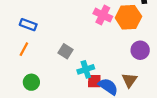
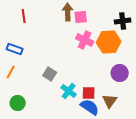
cyan cross: (86, 69) -> (69, 91), turned -35
red square: (94, 81) -> (89, 93), moved

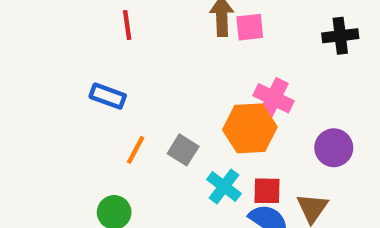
pink cross: (85, 40) -> (273, 98), moved
orange hexagon: (109, 42) -> (250, 128), moved
orange line: (11, 72) -> (136, 150), moved

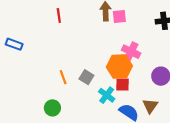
blue rectangle: (108, 96) -> (14, 44), moved
orange line: (136, 150) -> (63, 77), turned -48
red square: (267, 191) -> (123, 85), moved

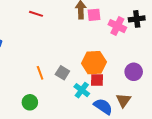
red line: (59, 16) -> (36, 14), turned -64
pink cross: (131, 52) -> (117, 26), moved

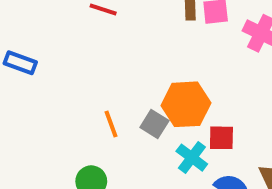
orange hexagon: (94, 63) -> (186, 104), moved

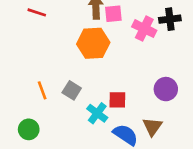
orange hexagon: (186, 104) -> (93, 43), moved

